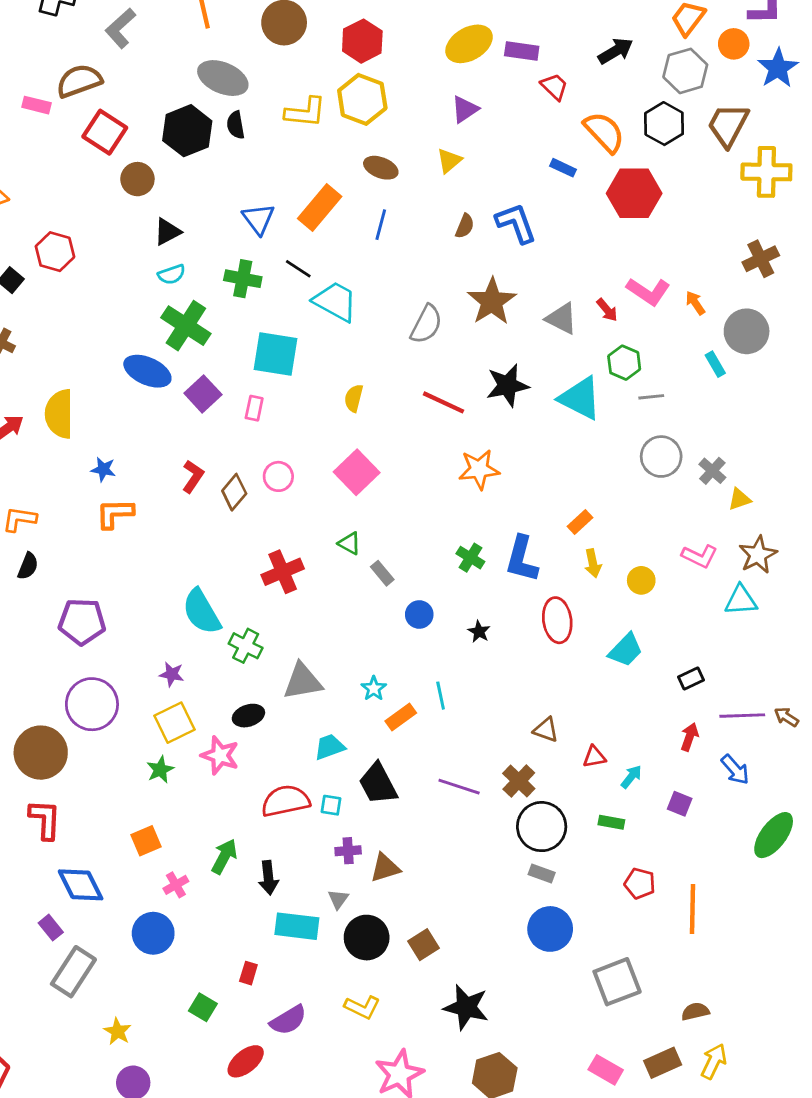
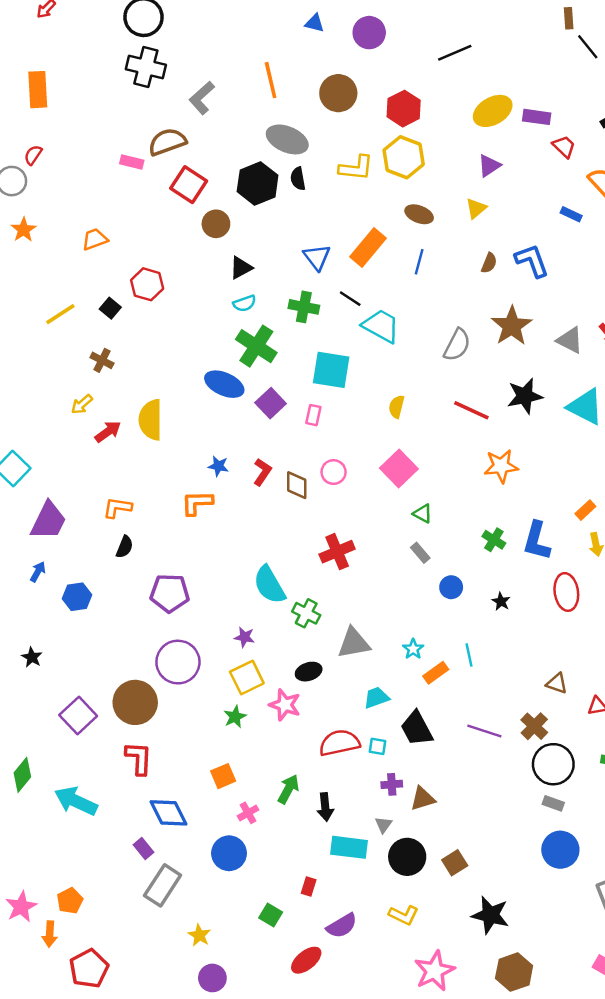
blue star: (103, 469) -> (218, 466), moved
brown diamond: (234, 492) -> (297, 485), turned -40
green triangle: (350, 543) -> (423, 514), moved

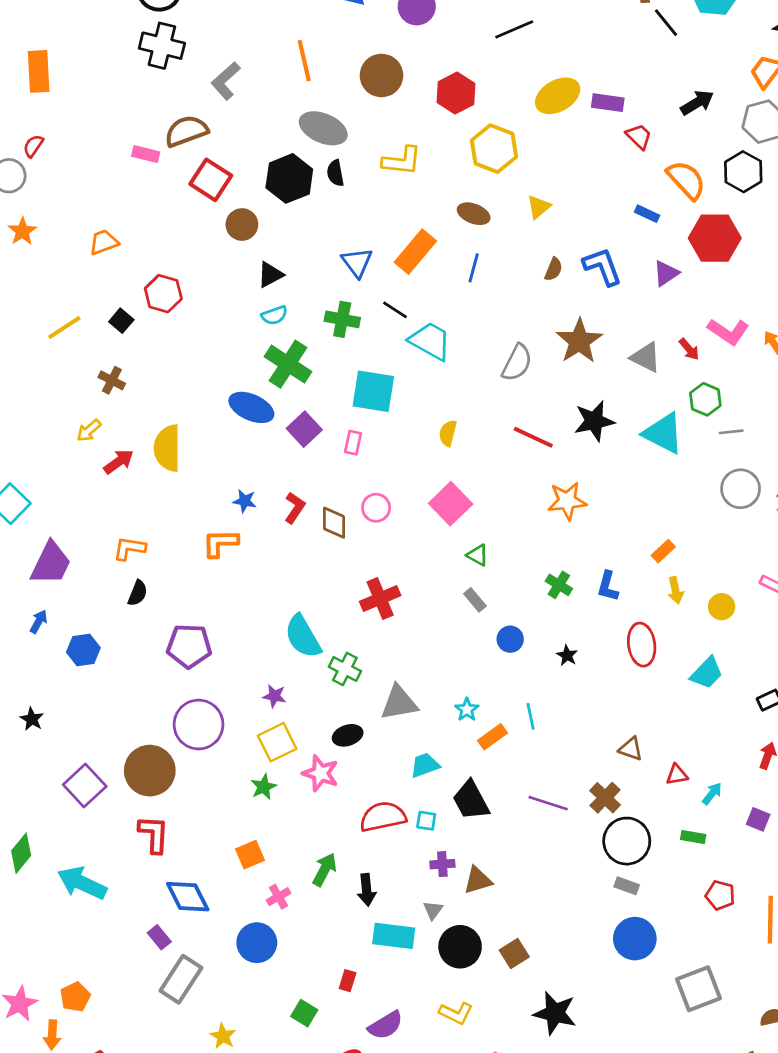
yellow hexagon: (404, 157) -> (494, 149), moved
purple triangle: (489, 166) -> (666, 273), moved
blue L-shape: (537, 541) -> (608, 586), size x0.7

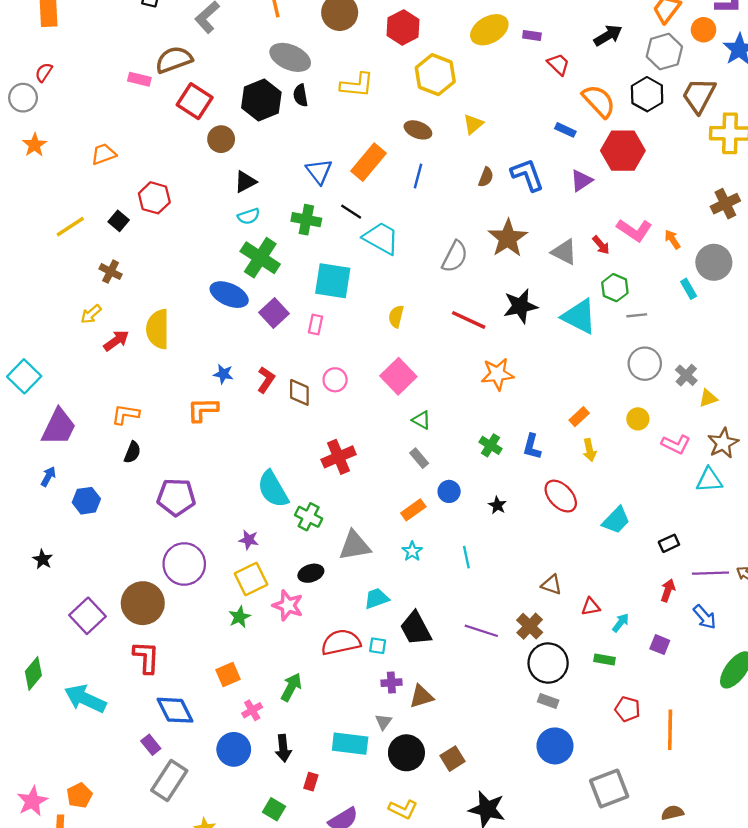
purple rectangle: (608, 103) -> (532, 36), size x0.7
yellow circle: (722, 607) -> (638, 419), moved
red ellipse: (642, 645) -> (561, 496), turned -36
orange rectangle: (493, 737) -> (413, 510), moved
black arrow: (367, 890) -> (283, 748), moved

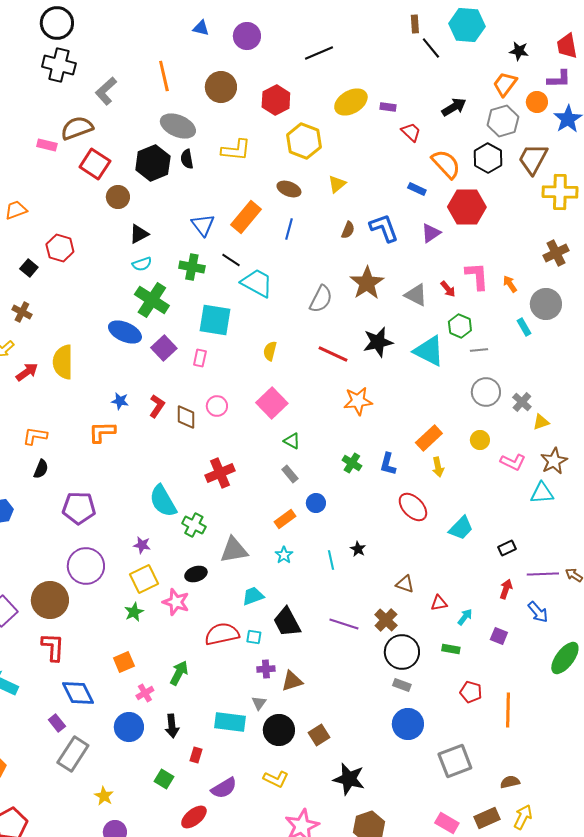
pink L-shape: (634, 230) -> (477, 276), turned -128
orange rectangle: (579, 417) -> (429, 438), size x1.5
black star: (497, 505) -> (358, 549), moved

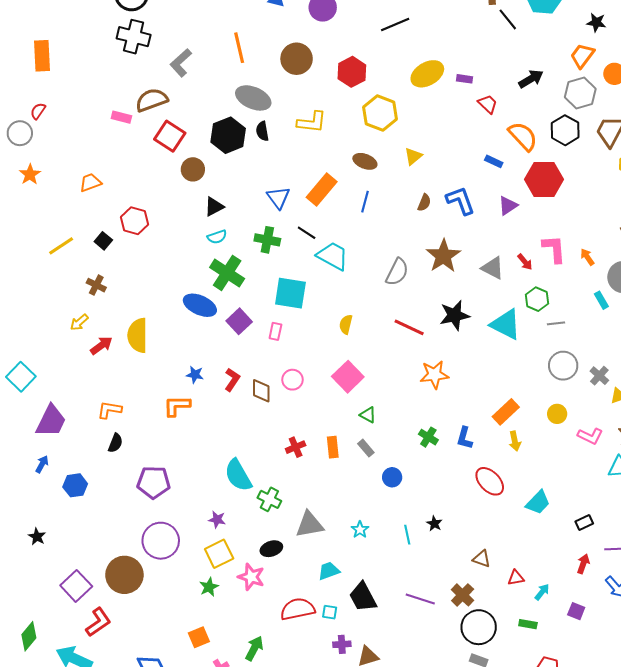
red cross: (220, 473) -> (296, 447), size x0.7
orange rectangle: (285, 519) -> (333, 447), moved, turned -60
red L-shape: (53, 647) -> (98, 622), moved, turned 52

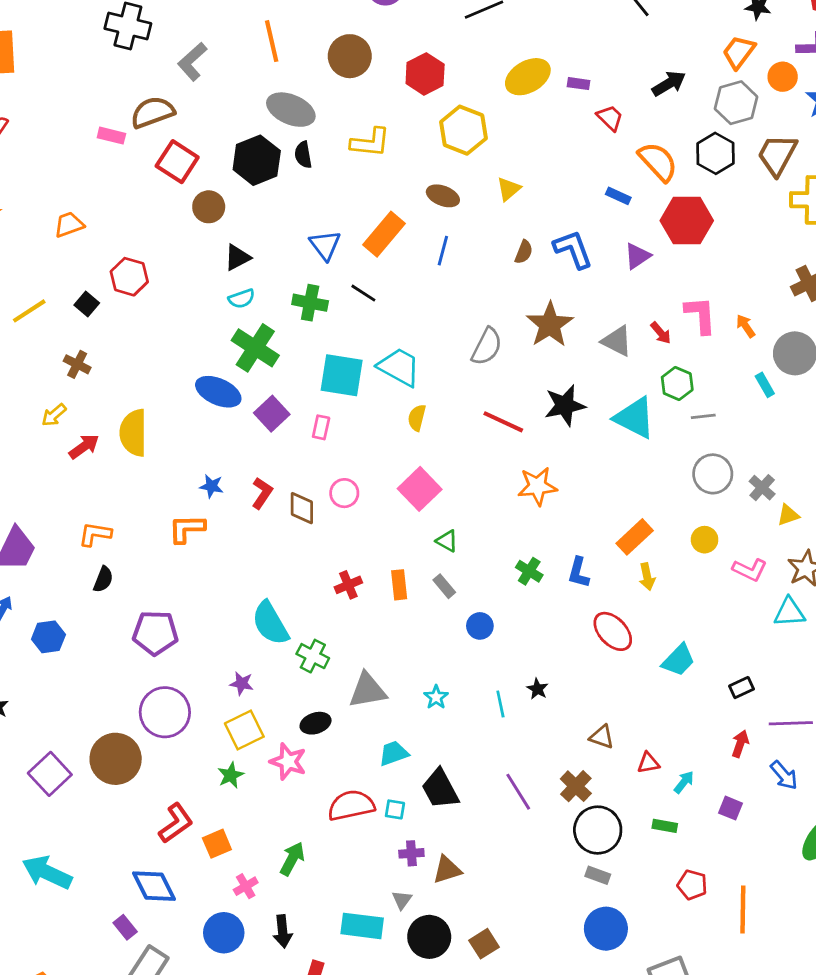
cyan trapezoid: (333, 256) -> (399, 367), moved
purple line: (420, 599) -> (518, 792), turned 40
red L-shape: (98, 622) -> (176, 823), moved

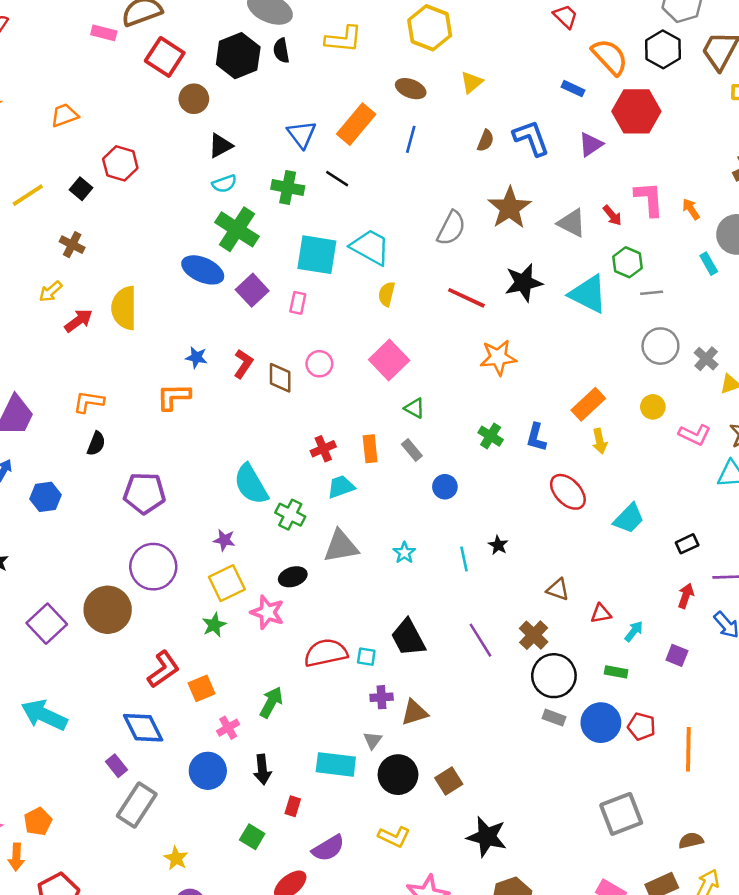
cyan trapezoid: (394, 753) -> (341, 487), moved
blue circle: (606, 929) -> (601, 723), moved

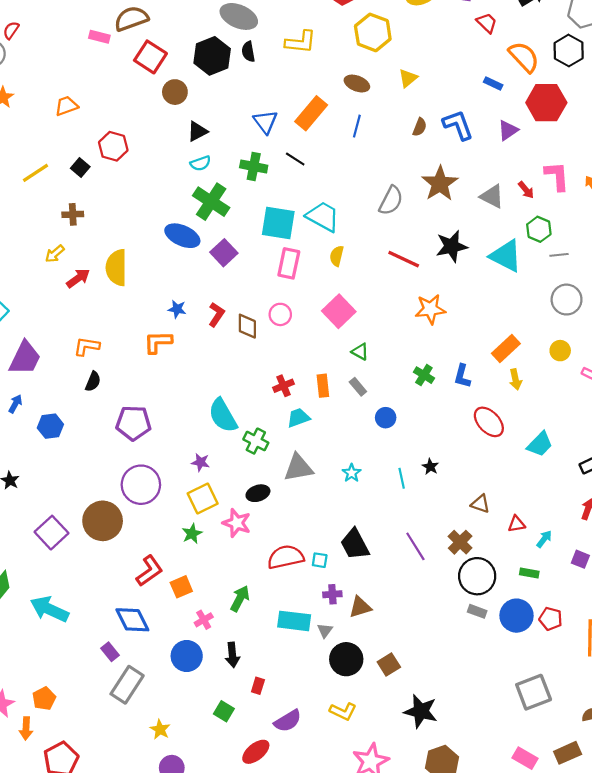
brown cross: (72, 245) -> (73, 214), turned -30
pink rectangle: (298, 303) -> (289, 263), moved, size x1.6
cyan rectangle: (336, 764) -> (294, 621), moved

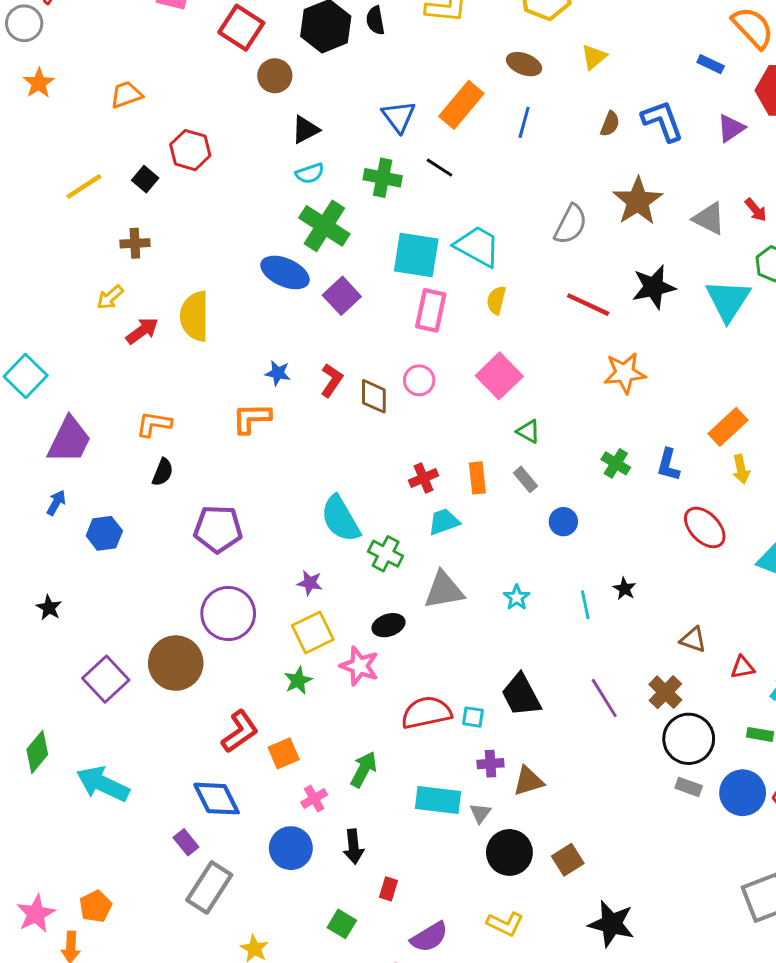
cyan triangle: (506, 256) -> (728, 300), turned 36

